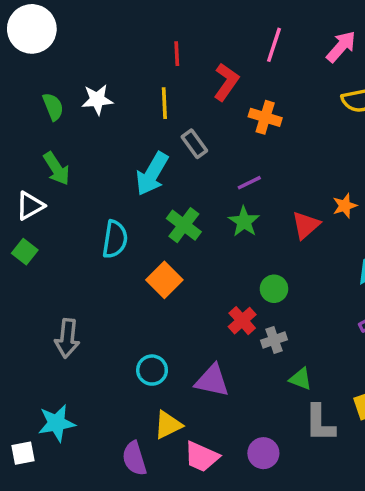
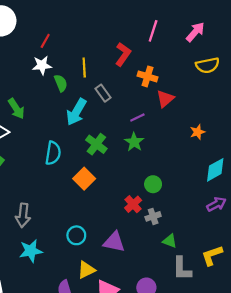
red line: (177, 54) -> (45, 41), moved, turned 32
green semicircle: (53, 107) -> (61, 83), moved
red triangle: (306, 225) -> (165, 99), moved
cyan star: (57, 423) -> (31, 251), moved

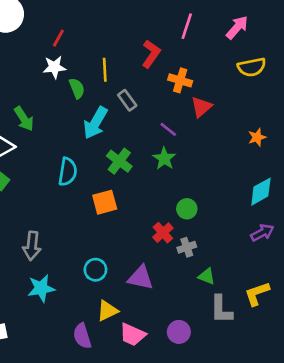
purple line: (137, 118) -> (168, 129), turned 64
orange star: (197, 132) -> (257, 137), moved
orange square: (84, 179) -> (105, 202), turned 30

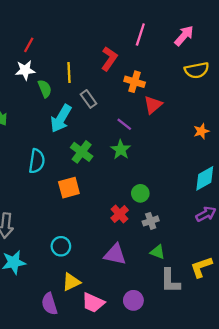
gray cross: (187, 247) -> (151, 221), moved
purple triangle: (140, 278) -> (115, 254), moved

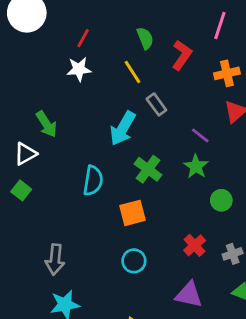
yellow line: (69, 73) -> (133, 72), turned -30
orange cross: (135, 82) -> (227, 73), moved, turned -30
green semicircle: (45, 89) -> (145, 38), moved
green circle: (140, 193) -> (221, 200), moved
cyan circle: (61, 246) -> (134, 261), moved

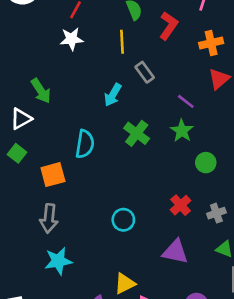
yellow line: (133, 72) -> (122, 42), turned 30
cyan arrow: (123, 128) -> (113, 95), size x0.7
orange square: (133, 213) -> (53, 175), moved

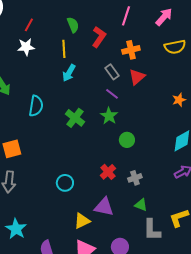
gray rectangle: (145, 72) -> (112, 72), moved
cyan arrow: (113, 95) -> (69, 73), moved
cyan semicircle: (85, 144) -> (36, 106), moved
cyan star: (58, 261) -> (16, 229), moved, turned -30
yellow triangle: (125, 284) -> (82, 221), moved

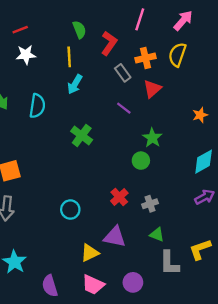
red line: (29, 25) -> (20, 30), moved, turned 40
yellow semicircle: (175, 47) -> (177, 55), moved, turned 120
gray rectangle: (112, 72) -> (123, 73), moved
cyan semicircle: (36, 106) -> (37, 106), moved
green star: (109, 116) -> (152, 138), moved

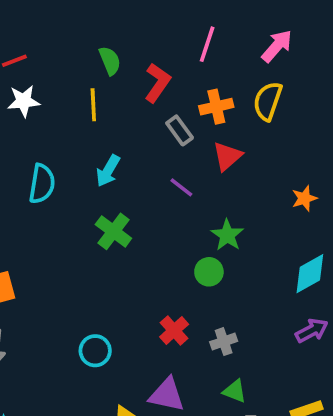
cyan arrow: (75, 84) -> (108, 171), moved

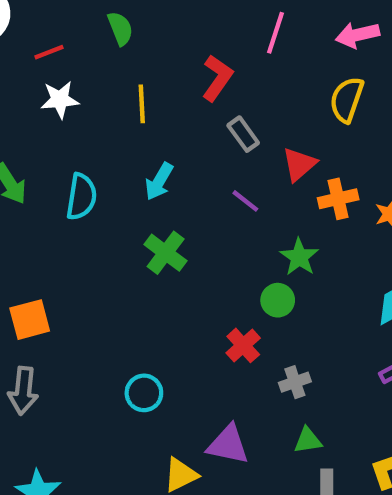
pink arrow: (277, 46) -> (357, 35), turned -144
green semicircle: (110, 61) -> (120, 28), moved
orange cross: (216, 107) -> (338, 199), moved
red cross: (174, 331) -> (243, 345), moved
green triangle: (235, 391) -> (308, 440), turned -30

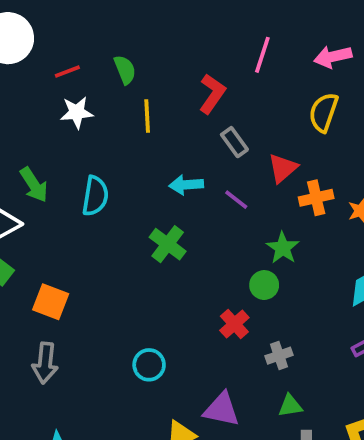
green semicircle: (120, 28) -> (125, 70), moved
cyan arrow: (159, 182) -> (186, 185), moved, turned 56
orange square: (30, 320) -> (51, 302), turned 36

